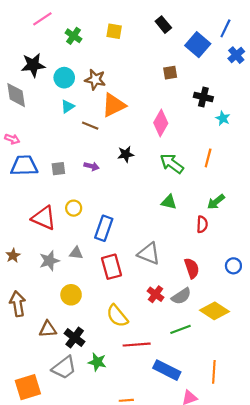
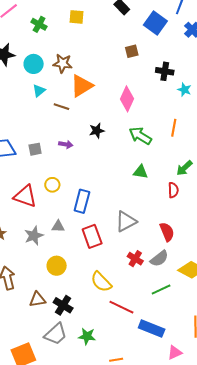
gray triangle: (149, 254) -> (126, 221), turned -45
red line: (137, 345) -> (121, 307), turned 35
green star: (97, 362) -> (87, 336), moved

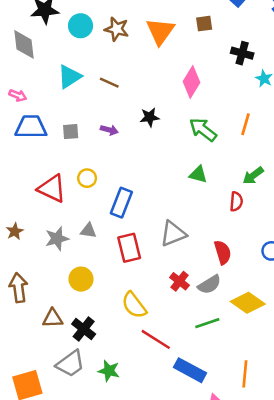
orange triangle: (82, 86) -> (160, 31), moved, turned -30
cyan triangle: (39, 91) -> (69, 77), moved, size x1.5

